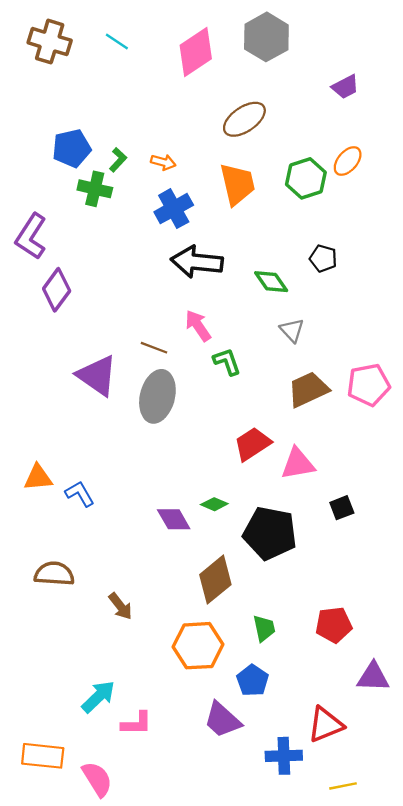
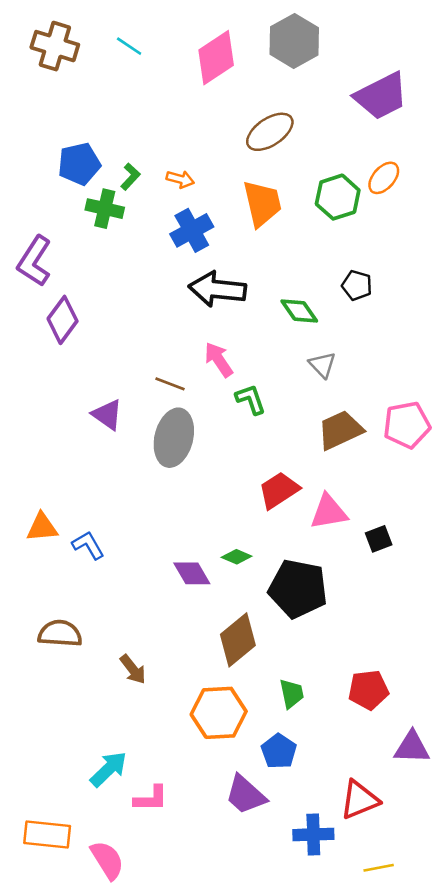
purple trapezoid: (345, 87) -> (381, 96), size x1.8
purple triangle: (97, 376) -> (107, 415), size x0.7
black square: (342, 508) -> (379, 539), moved

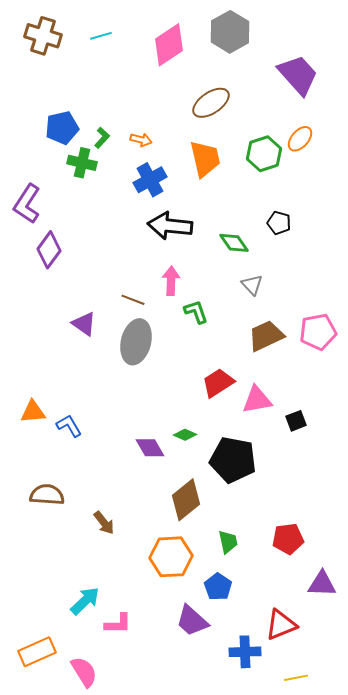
cyan line: (129, 46) -> (101, 36), turned -50
purple trapezoid: (381, 96) -> (298, 75), turned -105
pink arrow: (219, 360) -> (171, 281), turned 36
orange rectangle: (47, 834) -> (37, 652), turned -30

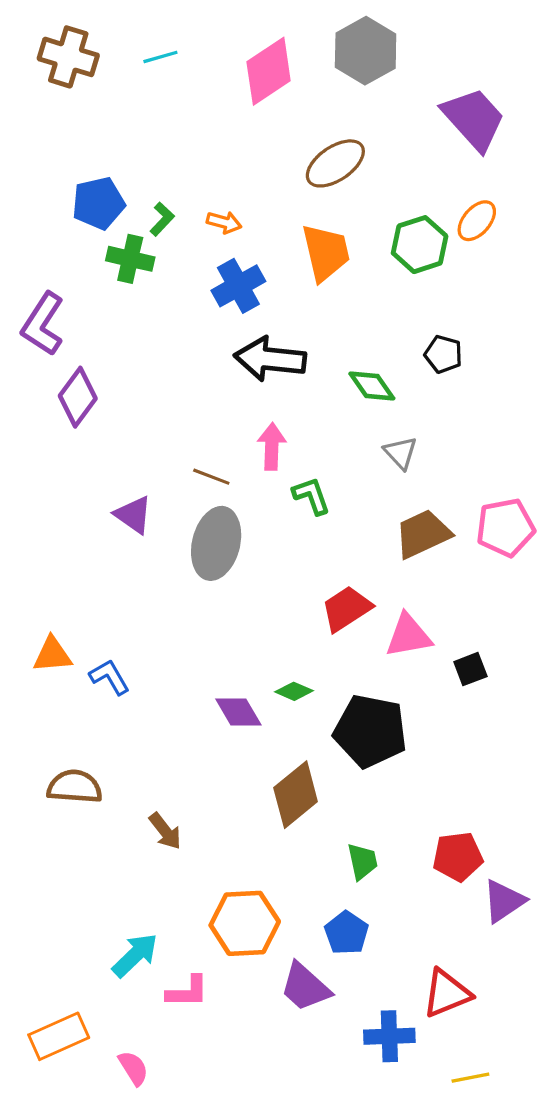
orange hexagon: (171, 557) -> (245, 923), moved
purple triangle: (322, 584) -> (504, 901), moved, turned -36
pink semicircle: (84, 672) -> (133, 1068), size x0.7

